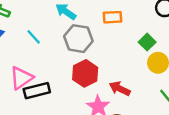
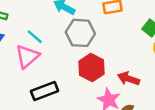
pink triangle: (21, 78) -> (27, 56), moved

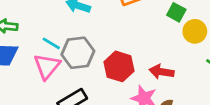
gray hexagon: (80, 33) -> (78, 53), moved

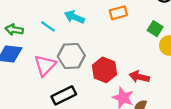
cyan line: (51, 43) -> (48, 26), moved

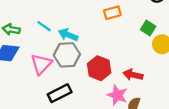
cyan arrow: (74, 17) -> (68, 35), moved

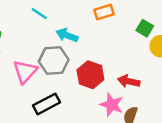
cyan line: (44, 26) -> (39, 14), moved
cyan arrow: (68, 35) -> (67, 35), moved

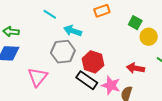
pink triangle: (25, 72) -> (38, 77), moved
red arrow: (129, 81) -> (136, 68), moved
black rectangle: (47, 104) -> (87, 80), moved, turned 65

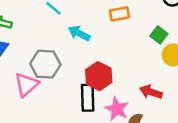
gray hexagon: (63, 52) -> (45, 64), moved
black rectangle: (87, 80) -> (88, 98), turned 45

